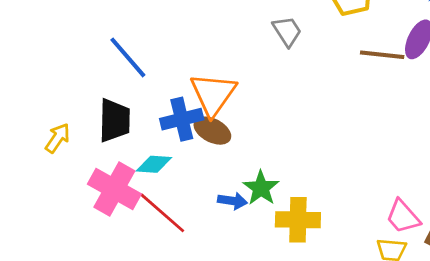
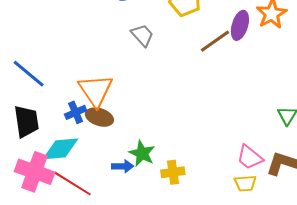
brown line: (382, 55) -> (215, 41), turned -32
blue cross: (182, 119) -> (76, 112), size x0.7
cyan diamond: (154, 164) -> (61, 149), size x1.4
yellow cross: (298, 220) -> (173, 172), size x0.7

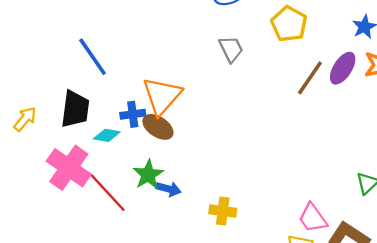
brown line: (215, 41) -> (310, 78), turned -36
cyan diamond: (61, 149) -> (107, 135), moved, size x0.6
green star: (142, 153) -> (148, 175), moved

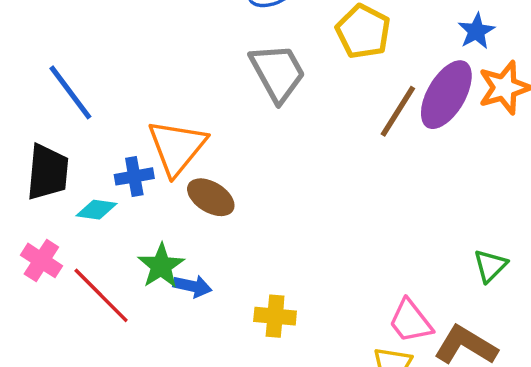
gray trapezoid: (231, 49) -> (278, 73), size x1.5
purple ellipse: (343, 68) -> (446, 95), size x1.4
brown ellipse: (158, 127) -> (211, 197), moved
pink cross: (69, 168) -> (41, 260), size x0.6

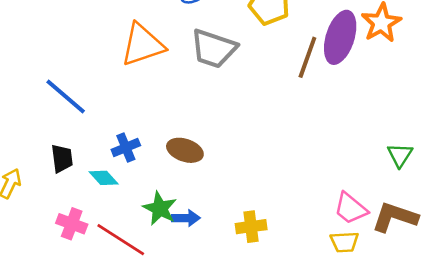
gray trapezoid: (278, 73) -> (214, 49), turned 150
orange triangle: (177, 147) -> (142, 45), moved, turned 45
black trapezoid: (48, 172) -> (62, 158), size x0.7
cyan diamond: (96, 210) -> (104, 178), turned 52

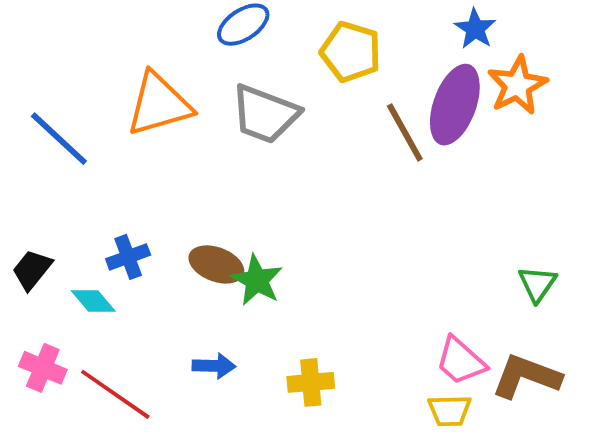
brown line: (307, 57) -> (405, 132), turned -51
blue line: (66, 97) -> (59, 139), moved
black trapezoid: (62, 158) -> (32, 270), turned -136
green star: (160, 208) -> (257, 280), moved

